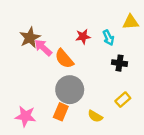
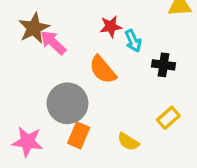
cyan arrow: (108, 38) -> (133, 41), moved
orange semicircle: (64, 59) -> (103, 70), moved
gray circle: (70, 90) -> (67, 103), moved

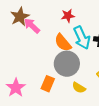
cyan arrow: (133, 41) -> (82, 38), moved, size x1.6
gray circle: (67, 103) -> (67, 64), moved
pink star: (27, 142) -> (16, 88), turned 30

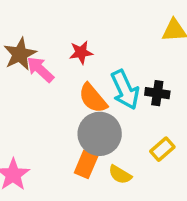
red star: (68, 16) -> (81, 52), moved
orange rectangle: (48, 84) -> (86, 164), moved

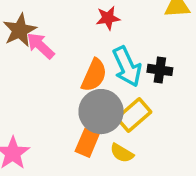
red star: (81, 52) -> (108, 18), moved
orange semicircle: (93, 98) -> (94, 75), turned -116
yellow rectangle: (162, 149) -> (134, 115), moved, size x1.4

